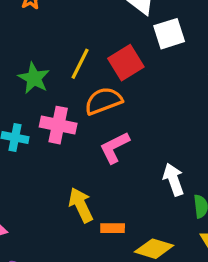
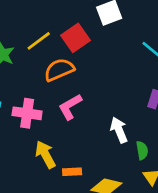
yellow line: (80, 64) -> (39, 41), turned 30
pink cross: (58, 125) -> (27, 113), moved

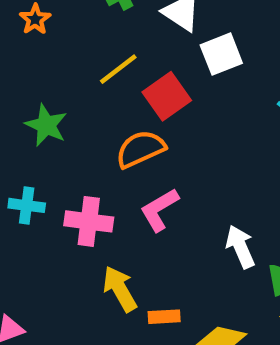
yellow line: (39, 41) -> (118, 69), moved

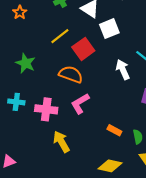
orange semicircle: (140, 149) -> (71, 74), turned 45
white arrow: (240, 247) -> (123, 70), moved
orange rectangle: (164, 317) -> (114, 130), moved, turned 32

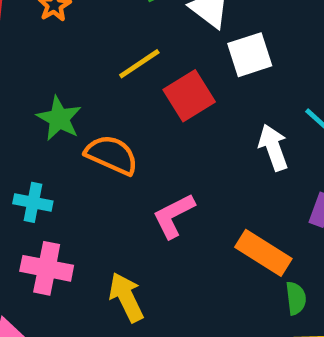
orange semicircle: (71, 74) -> (112, 155), moved
pink cross: (46, 109) -> (47, 268), moved
orange rectangle: (114, 130) -> (263, 253), moved, size x1.6

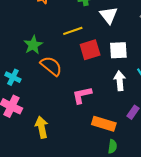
white square: (250, 55) -> (118, 50), moved
pink L-shape: (174, 216) -> (82, 95), moved
orange rectangle: (263, 253) -> (104, 124), turned -30

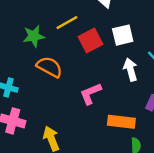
green star: (33, 45) -> (34, 36), moved, turned 30

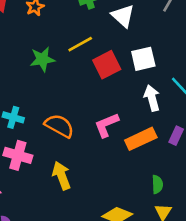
orange semicircle: (50, 67) -> (59, 126), moved
orange rectangle: (121, 122) -> (141, 139), moved, turned -32

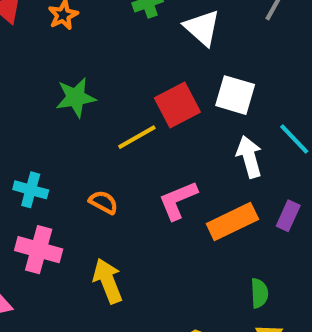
yellow line: (80, 44) -> (137, 137), moved
white square: (143, 59) -> (235, 95), turned 30
orange semicircle: (59, 126) -> (104, 202), size x0.6

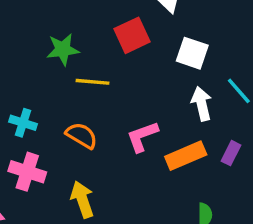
red square: (177, 105) -> (132, 35), moved
yellow line: (137, 137) -> (93, 82), moved, turned 32
orange semicircle: (104, 202) -> (82, 136), size x1.4

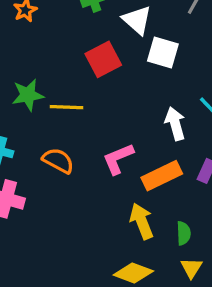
green star: (63, 49) -> (28, 95), moved
white square: (192, 53) -> (163, 52), moved
yellow arrow: (82, 199) -> (142, 221), moved

